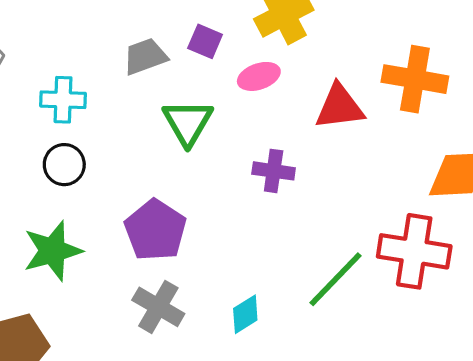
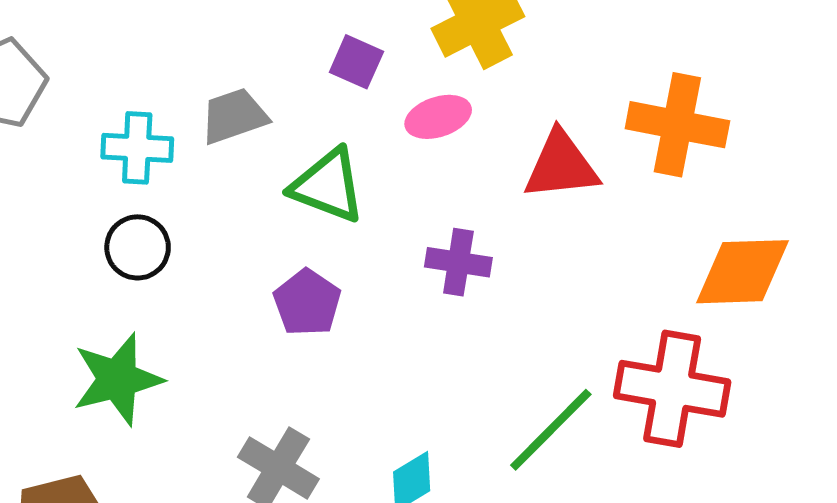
gray trapezoid: (145, 56) -> (234, 116), moved
green triangle: (188, 122) -> (328, 186), turned -40
purple pentagon: (155, 230) -> (307, 303), moved, size x0.7

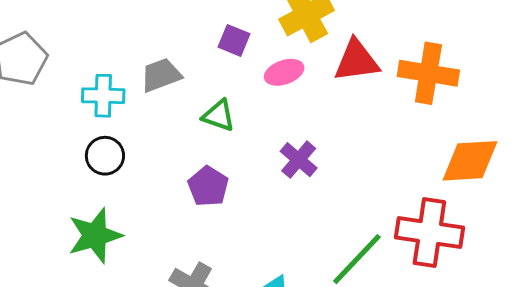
red triangle: (561, 165) -> (356, 61), moved
green triangle: (328, 186) -> (219, 115), size x0.7
purple cross: (458, 262) -> (299, 160), turned 33

